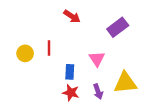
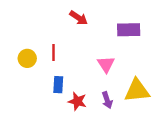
purple rectangle: (118, 27) -> (129, 30), turned 36
blue rectangle: (70, 72) -> (58, 85), moved

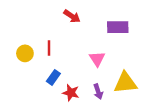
blue rectangle: (58, 85) -> (53, 77), turned 32

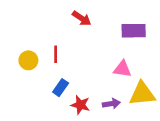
pink triangle: (97, 59) -> (122, 69), moved, turned -49
purple arrow: (98, 92) -> (111, 104), turned -80

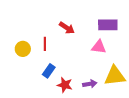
red arrow: (82, 18) -> (67, 28), moved
pink triangle: (122, 69) -> (99, 47), moved

